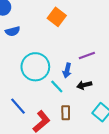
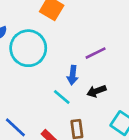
cyan circle: (35, 67) -> (28, 48), moved

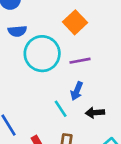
purple line: (96, 53) -> (80, 61), moved

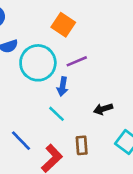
blue arrow: (77, 91) -> (63, 86), moved
cyan line: (61, 109) -> (57, 114), moved

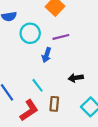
cyan circle: (38, 63) -> (30, 33), size x0.7
cyan line: (57, 114) -> (38, 85), moved

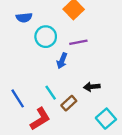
brown rectangle: (54, 104) -> (69, 103), moved, turned 40

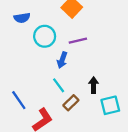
black arrow: (92, 87) -> (94, 85), turned 98
cyan line: (51, 93) -> (59, 85), moved
cyan square: (106, 119) -> (110, 105), moved, turned 30

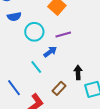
blue arrow: (62, 60) -> (50, 52), turned -144
cyan line: (59, 85) -> (36, 67), moved

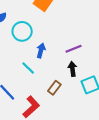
purple line: (63, 34) -> (74, 49), moved
blue arrow: (50, 52) -> (41, 50), turned -32

